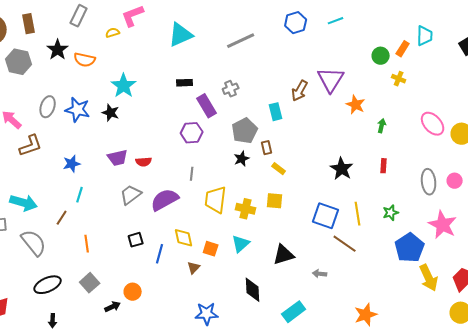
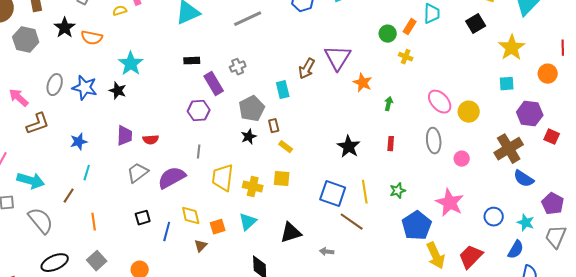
purple trapezoid: (118, 158) -> (125, 136), turned -75
gray ellipse: (429, 182) -> (434, 141), moved
orange square: (211, 249) -> (218, 227), turned -35

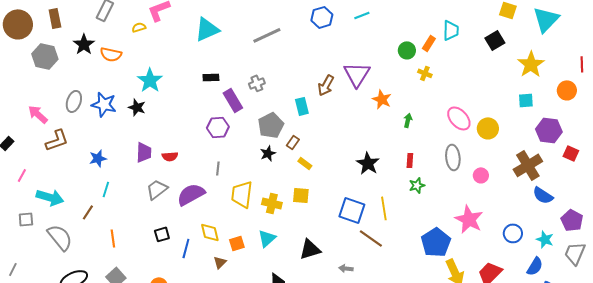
brown rectangle: (274, 126) -> (293, 142), turned 48
green star: (398, 191) -> (417, 185), moved

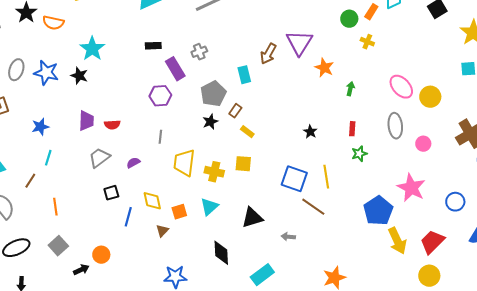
black star: (368, 163) -> (310, 132), size x0.6
purple semicircle: (191, 194) -> (133, 163), size x0.5
black square: (162, 234) -> (111, 193), moved

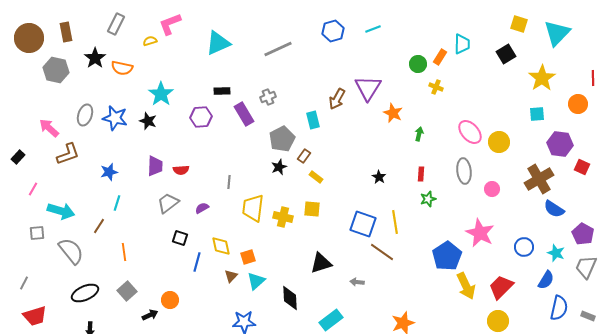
purple hexagon: (160, 96) -> (201, 117), moved
black square: (111, 193) -> (180, 238), turned 35
cyan triangle: (209, 207) -> (256, 281), moved

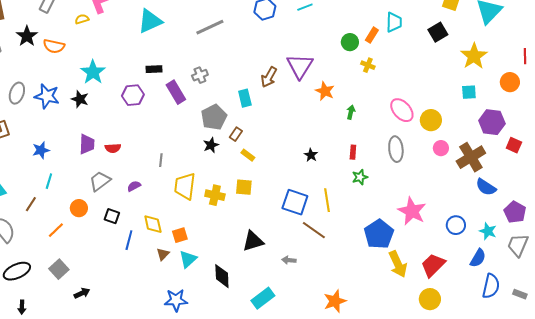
pink circle: (492, 189) -> (441, 148), moved
orange line: (124, 252) -> (56, 230), turned 54
orange circle: (170, 300) -> (79, 208), moved

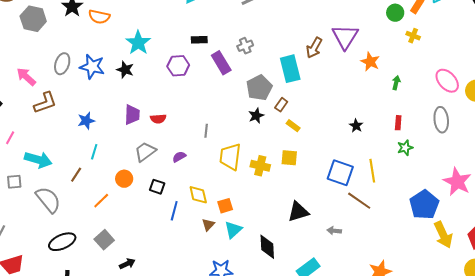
cyan rectangle: (245, 98) -> (290, 69), size x1.5

